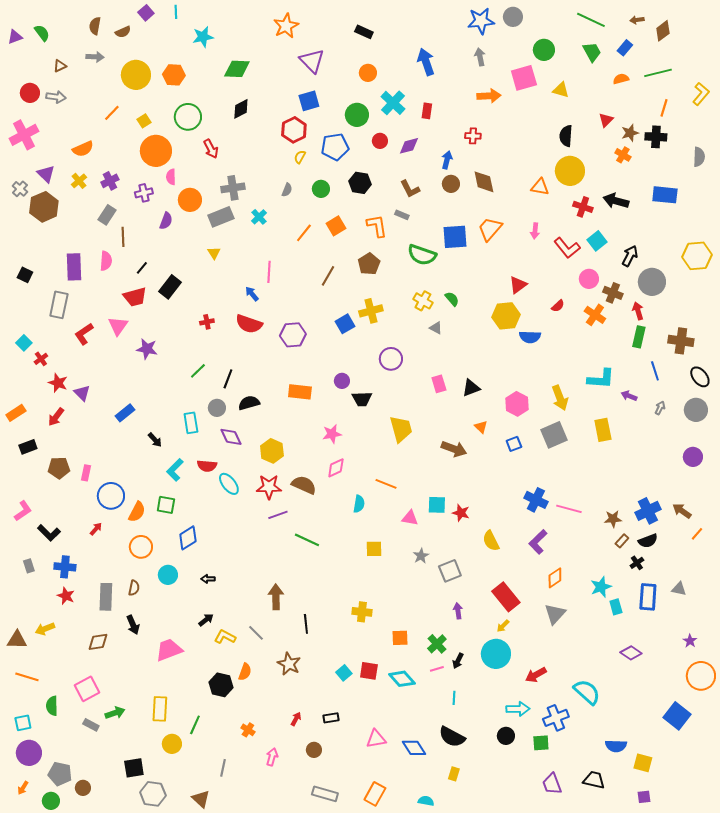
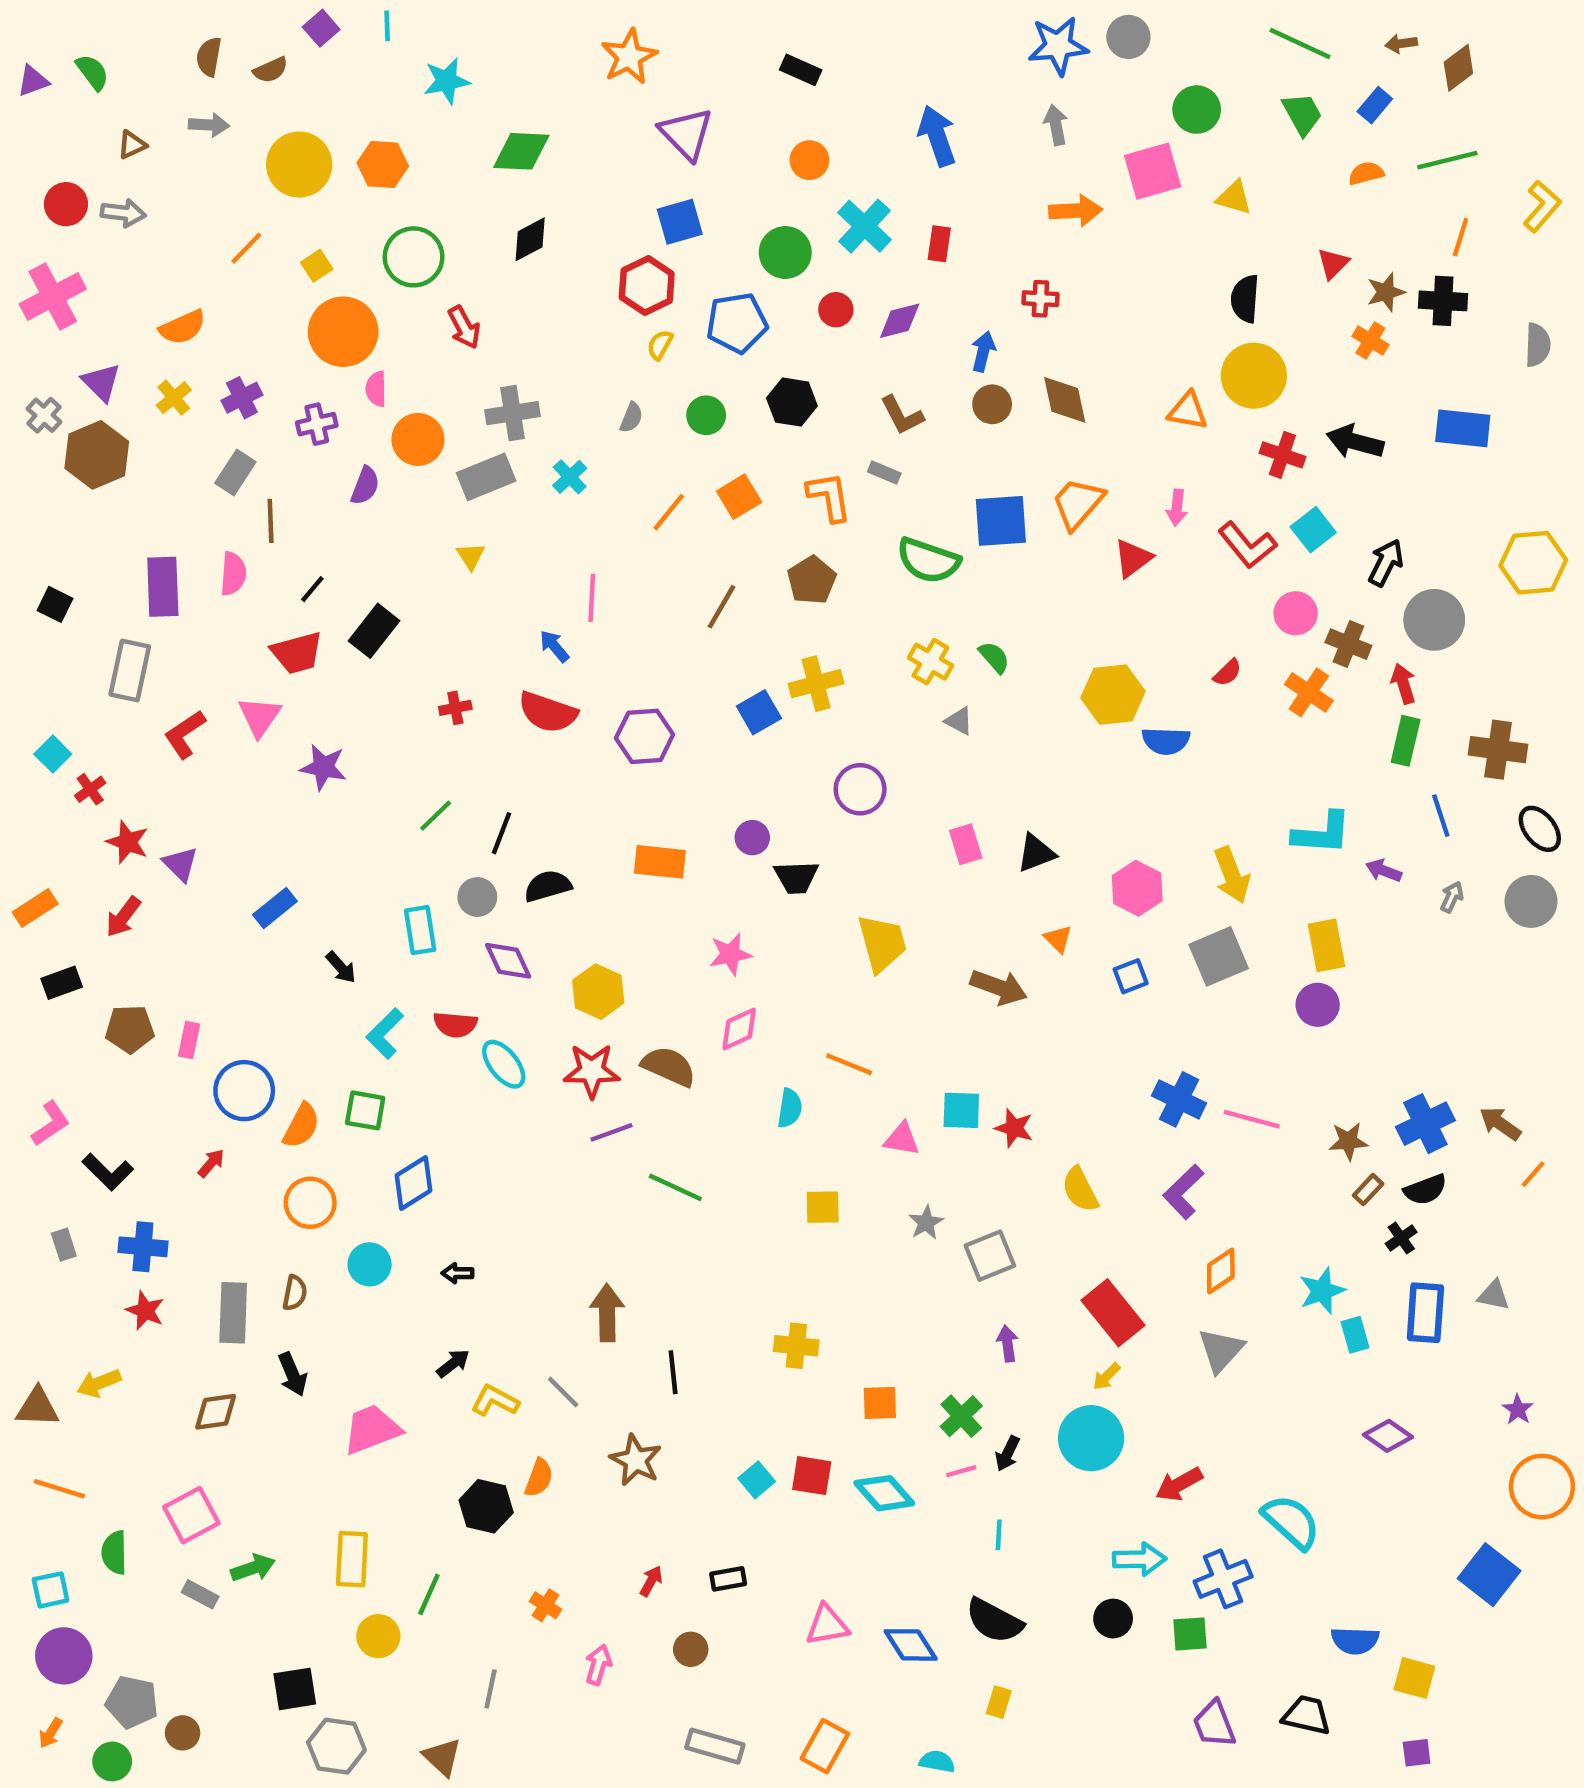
red triangle: (518, 285) -> (1133, 558), moved
purple circle: (693, 457) -> (1318, 1005), moved

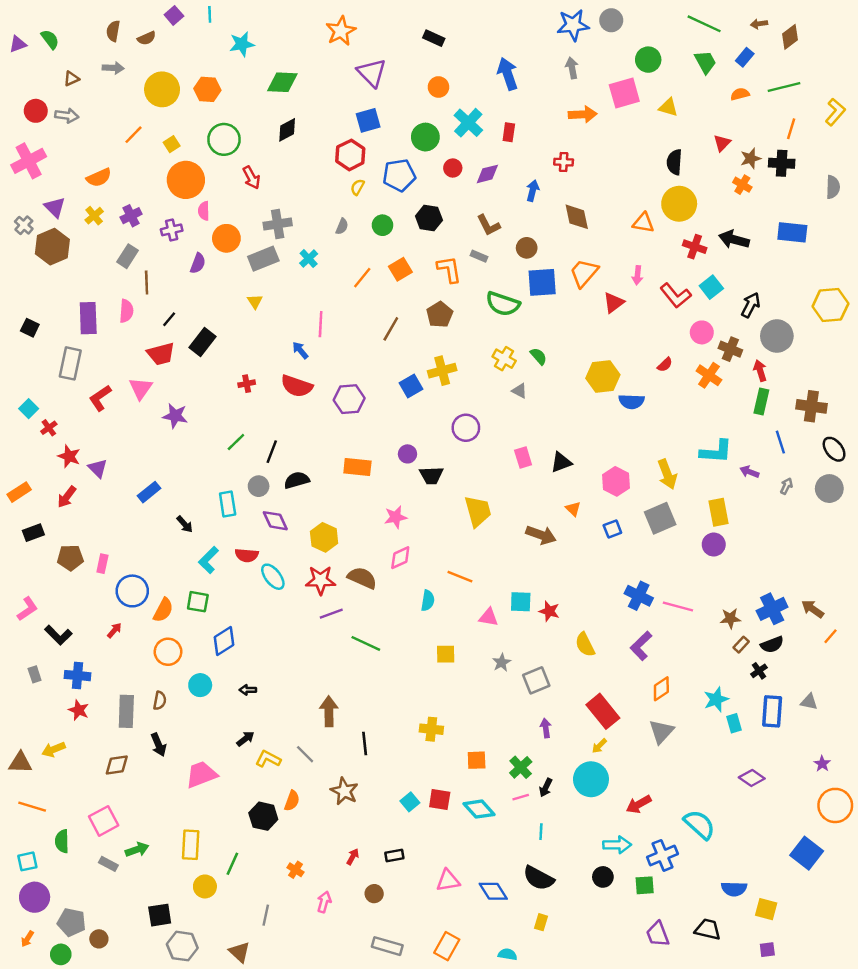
brown circle: (992, 404) -> (527, 248), moved

